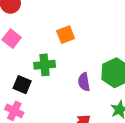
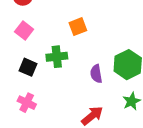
black square: (22, 85) -> (28, 67), moved

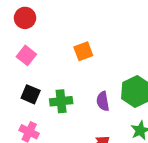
green cross: (57, 57) -> (61, 101), moved

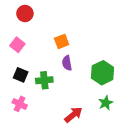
red circle: (25, 18) -> (25, 14), moved
purple semicircle: (103, 101) -> (67, 63), moved

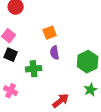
black square: (21, 75) -> (11, 55), moved

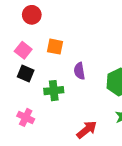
orange square: (50, 33) -> (55, 47), moved, turned 32

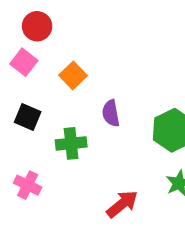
orange square: (55, 47) -> (73, 75), turned 35
pink square: (23, 50) -> (24, 62), moved

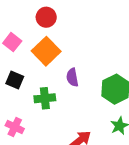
red circle: (37, 26) -> (46, 17), moved
orange square: (73, 75) -> (46, 51), size x1.5

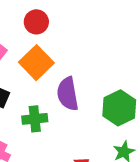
purple semicircle: (72, 77) -> (68, 94), size x1.5

